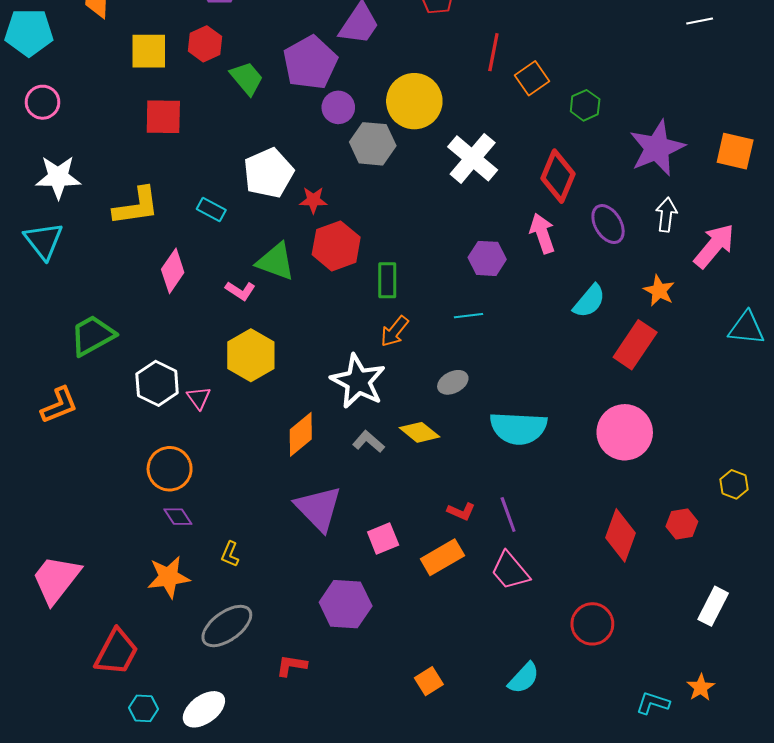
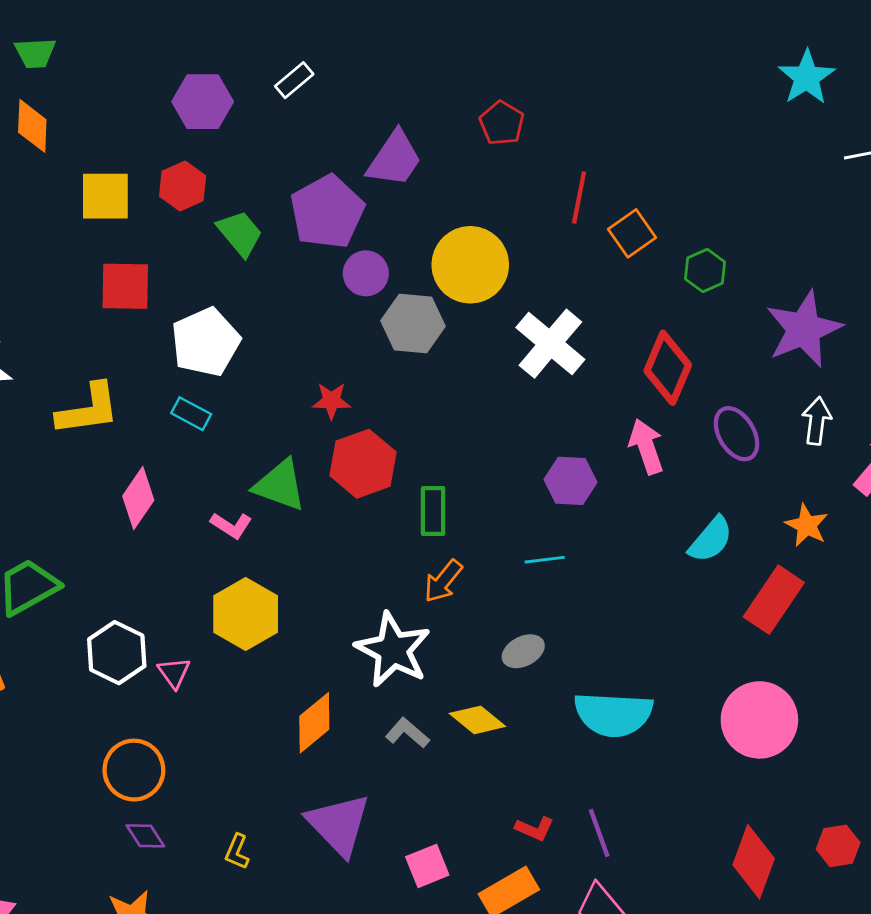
white pentagon: (269, 173) -> (205, 342), moved
yellow L-shape: (230, 554) -> (237, 852), moved

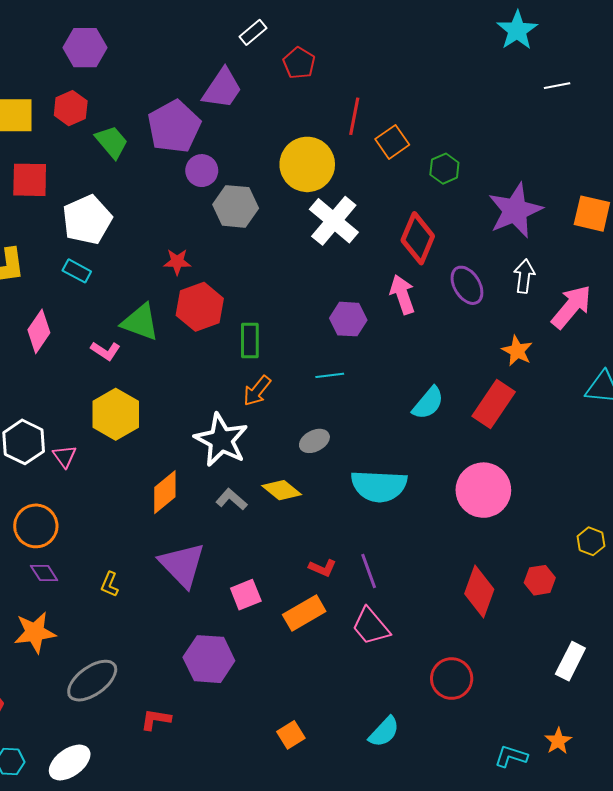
white rectangle: (294, 80) -> (253, 32), moved
yellow circle: (470, 265) -> (307, 164), moved
cyan semicircle: (711, 540) -> (428, 403), moved

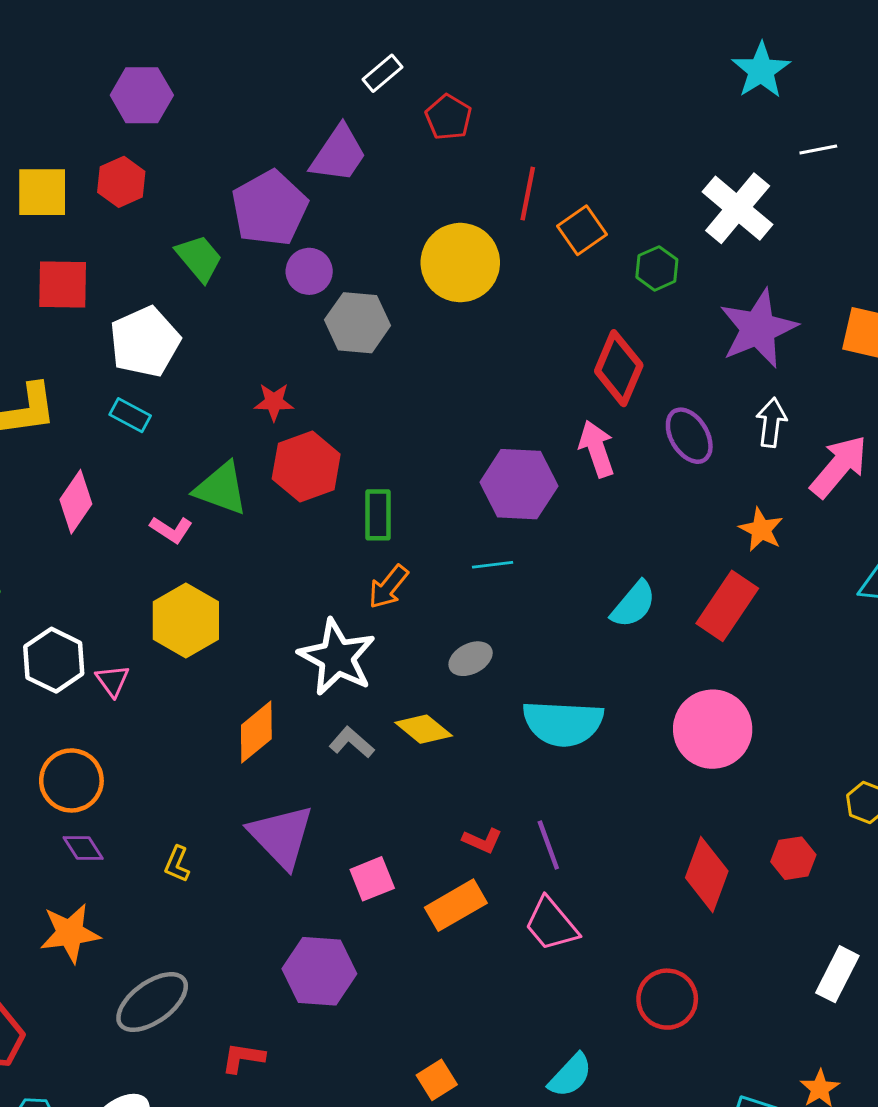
green trapezoid: (112, 142) -> (199, 258), moved
white cross: (334, 221) -> (738, 208), moved
purple hexagon: (348, 319) -> (519, 484), size x1.4

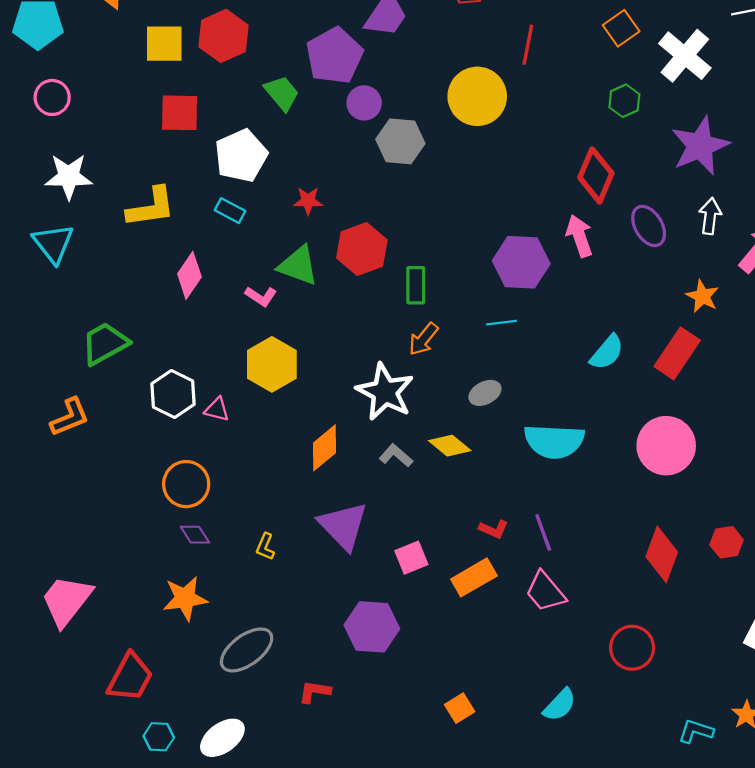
red hexagon: (121, 182) -> (224, 36), size x1.4
orange square: (582, 230) -> (621, 28), moved
red star: (274, 402) -> (308, 201), moved
pink triangle: (113, 681) -> (217, 409), turned -40

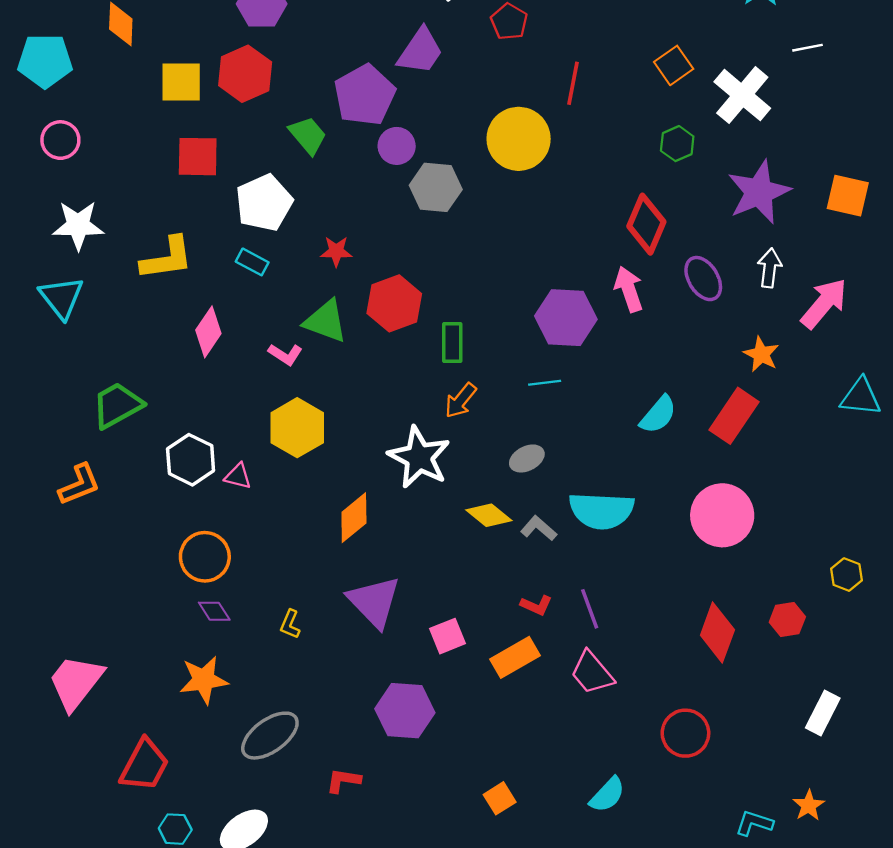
gray L-shape: (396, 456) -> (539, 528), moved

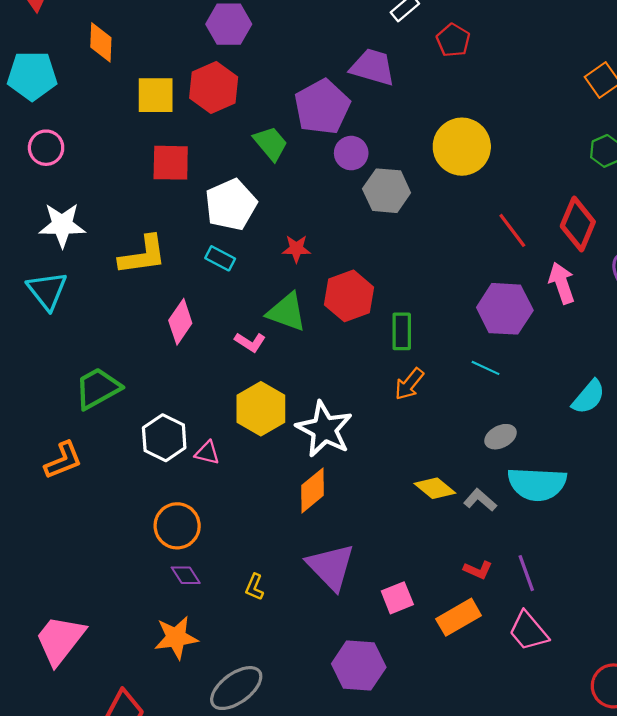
purple trapezoid: (420, 51) -> (373, 67), turned -108
red line: (573, 83) -> (512, 230), moved, turned -48
cyan line: (545, 383) -> (485, 368), turned 32
white star: (419, 457) -> (324, 429), moved
gray ellipse: (527, 458) -> (500, 437), moved

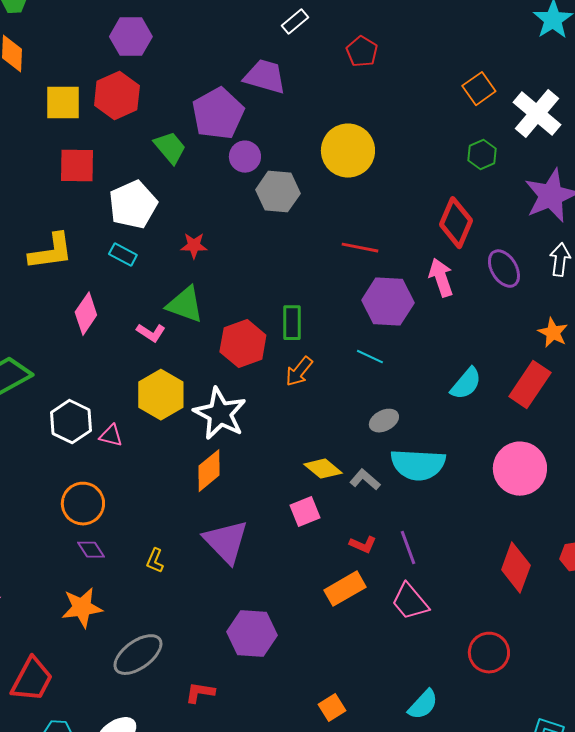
red pentagon: (453, 40) -> (362, 52), moved
red line: (512, 230) -> (360, 248), moved, turned -42
red hexagon: (349, 296) -> (243, 344), moved
pink square: (397, 598) -> (305, 512), moved

